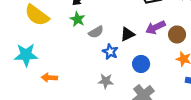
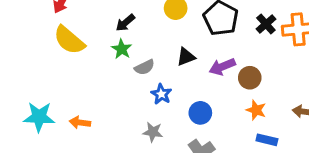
black triangle: (128, 34) -> (186, 57), moved
cyan star: (26, 55) -> (39, 117), moved

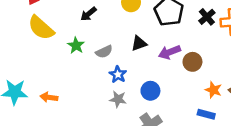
green star: (122, 49) -> (76, 45), moved
orange star: (256, 110) -> (213, 90), moved
gray star: (153, 132) -> (118, 99), moved

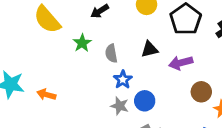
gray semicircle: (104, 52) -> (111, 53), turned 98
brown circle: (192, 62) -> (201, 92), moved
blue circle: (150, 91) -> (145, 101), moved

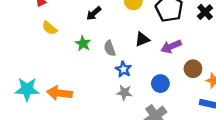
yellow semicircle: (47, 20) -> (50, 28), size x0.6
orange arrow: (46, 95) -> (59, 93), size x1.5
blue circle: (145, 101) -> (160, 84), moved

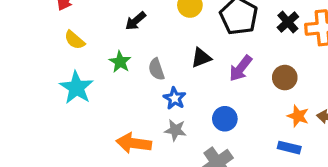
purple arrow: (171, 47) -> (241, 68), turned -30
brown circle: (193, 69) -> (285, 78), moved
cyan star: (27, 89) -> (76, 88), moved, turned 30
orange arrow: (59, 93) -> (134, 143), moved

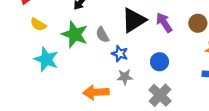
black triangle: (201, 58) -> (134, 20), size x1.6
green star: (120, 62) -> (75, 34), size x1.6
purple arrow: (241, 68) -> (164, 23), turned 120

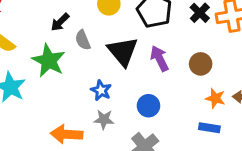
black triangle: (134, 20) -> (123, 51), turned -44
gray semicircle: (102, 35) -> (83, 40), moved

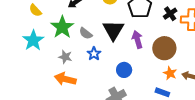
gray semicircle: (83, 40) -> (86, 33), moved, turned -40
brown circle: (201, 64) -> (164, 48), size x1.5
gray star: (104, 119) -> (65, 57), moved

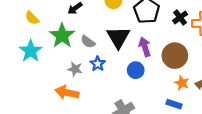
gray star: (65, 57) -> (75, 69), moved
blue circle: (124, 70) -> (136, 70), moved

